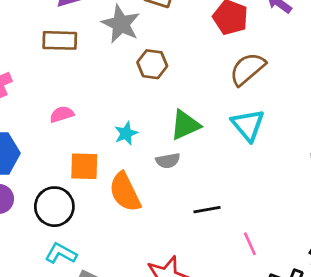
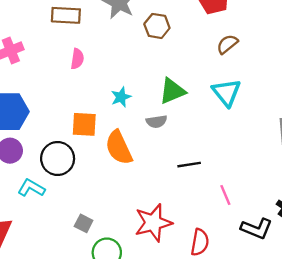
brown hexagon: (152, 64) -> (157, 26), moved
brown semicircle: (247, 69) -> (227, 44), size x0.7
pink semicircle: (62, 114) -> (77, 59), moved, turned 114
cyan L-shape: (61, 253) -> (31, 188), moved

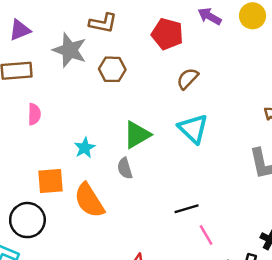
gray semicircle: (157, 121) -> (125, 168), turned 90
black line: (189, 165) -> (187, 209), moved

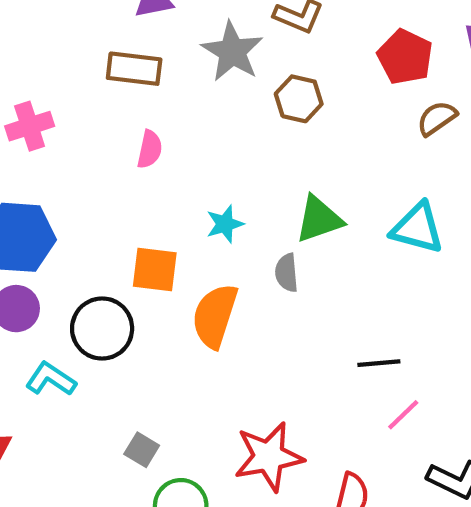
brown semicircle: (188, 79) -> (437, 118), moved
cyan triangle: (193, 129) -> (417, 228), turned -40
orange semicircle: (89, 200) -> (215, 316), turned 39
pink line: (206, 235) -> (403, 415), turned 65

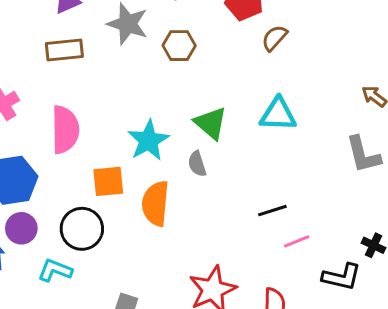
pink semicircle: (150, 149) -> (65, 130), moved, size x1.8
green triangle: (319, 219) -> (211, 123), turned -48
cyan star: (225, 224) -> (148, 140), size x1.6
pink line: (403, 415) -> (297, 241), turned 35

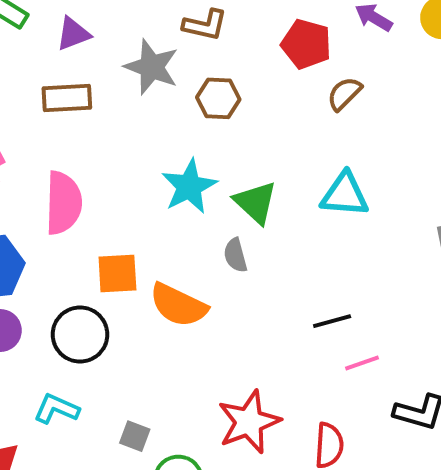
cyan star: (148, 140) -> (189, 186), moved
orange semicircle: (155, 203) -> (178, 305), turned -72
cyan L-shape: (55, 270) -> (56, 409), moved

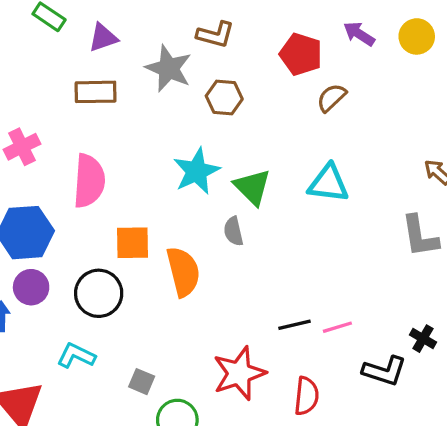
orange semicircle: (178, 305) -> (183, 272), turned -132
black line: (332, 321) -> (294, 325), moved

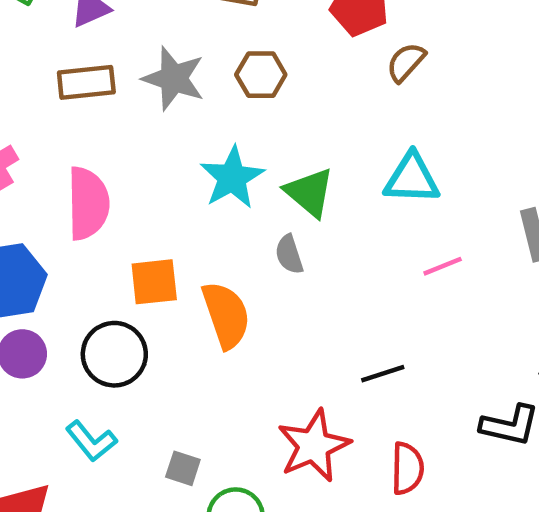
gray star: (169, 68) -> (174, 78), moved
pink line: (337, 327) -> (443, 266), moved
cyan L-shape: (76, 356) -> (91, 441), turned -150

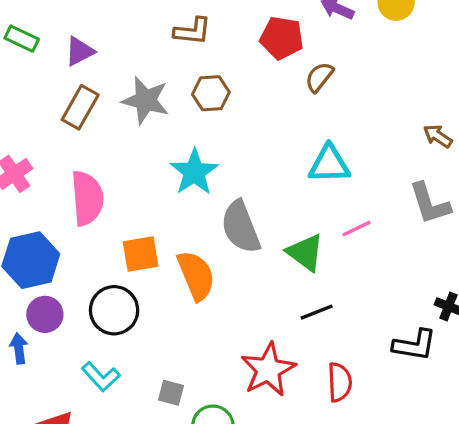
brown rectangle: (86, 82) -> (80, 107), turned -51
green triangle: (309, 192) -> (305, 252), moved
gray semicircle: (289, 254) -> (241, 227), size x1.8

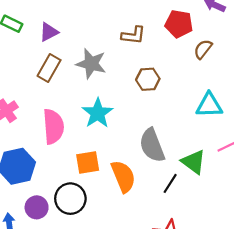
brown L-shape: (192, 31) -> (133, 35), moved
brown hexagon: (211, 93) -> (148, 79), moved
cyan star: (194, 172) -> (98, 113), moved
black line: (317, 312) -> (170, 183), moved, turned -36
purple circle: (45, 314) -> (37, 207), moved

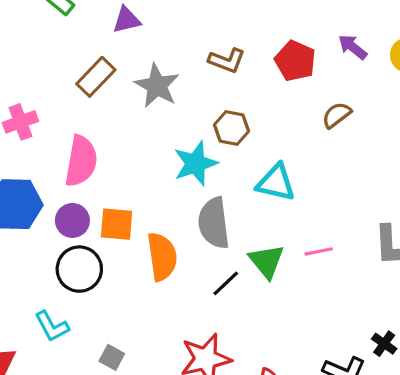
purple triangle: (49, 32) -> (127, 20), moved
brown semicircle: (203, 49) -> (337, 115), moved
cyan triangle: (209, 105) -> (276, 183), moved
cyan star: (98, 113) -> (195, 163), moved
purple circle: (37, 207) -> (72, 220), moved

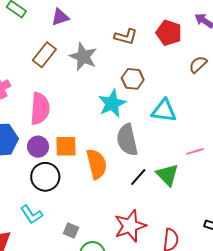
green triangle: (267, 261) -> (167, 175), moved

